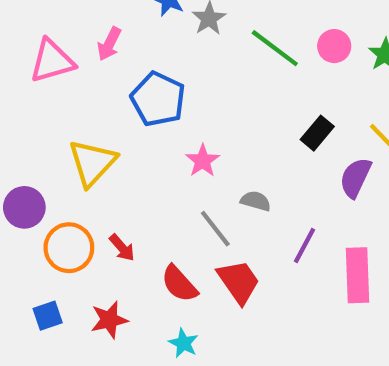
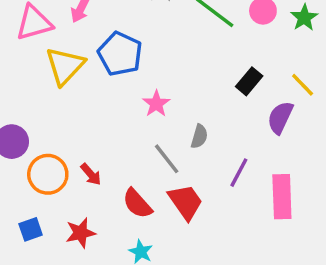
yellow triangle: (92, 163) -> (65, 66), moved
gray semicircle: (256, 201) -> (199, 136), turned 90

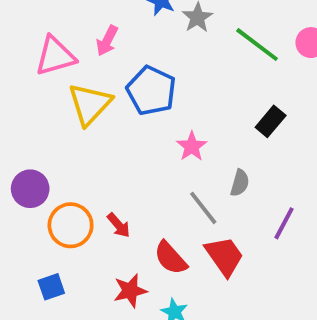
black rectangle: (249, 81) -> (271, 121), moved
red star: (81, 233) -> (130, 291), moved

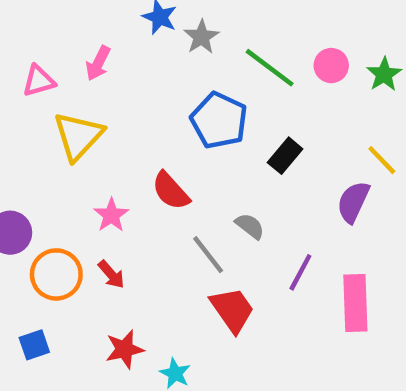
pink triangle: (55, 56) -> (39, 81), size x0.7
blue pentagon: (151, 91) -> (219, 120), moved
pink star: (192, 146) -> (111, 215), moved
gray semicircle: (240, 183) -> (250, 226), turned -68
red semicircle: (171, 258) -> (171, 191), moved

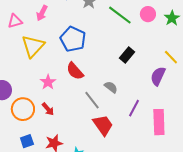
blue pentagon: (219, 120) -> (73, 39), moved
blue square: (34, 345) -> (27, 141), moved

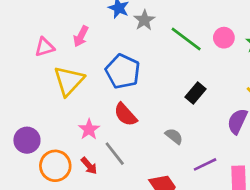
gray line: (92, 100) -> (115, 154), moved
purple line: (134, 108) -> (205, 164), turned 36

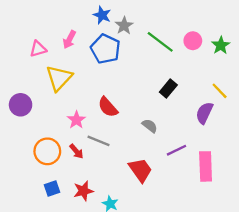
blue pentagon: (123, 71) -> (105, 49), moved
purple circle: (27, 140) -> (21, 105), moved
gray line: (115, 154) -> (99, 141), turned -30

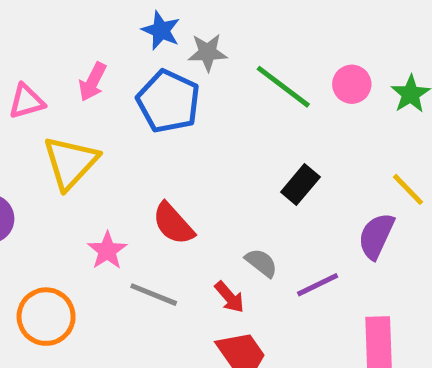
gray star: (124, 26) -> (207, 52), turned 30
purple line: (177, 150) -> (318, 285), moved
red arrow: (76, 151) -> (230, 297), moved

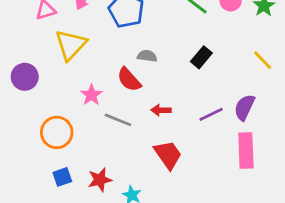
purple semicircle: (376, 236) -> (244, 107), moved
gray semicircle: (261, 263) -> (147, 56), moved, turned -30
red arrow: (230, 297) -> (161, 110), moved, turned 132

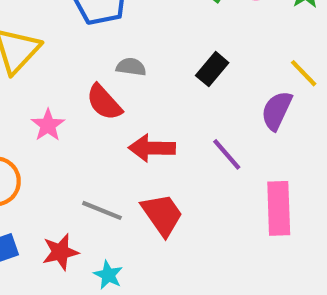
purple semicircle: (244, 107) -> (277, 111), moved
red arrow: (161, 110) -> (152, 148), size x1.5
purple line: (211, 114) -> (227, 154), turned 75
gray line: (118, 120) -> (102, 210), moved

